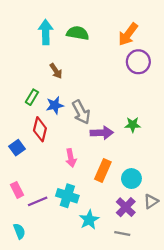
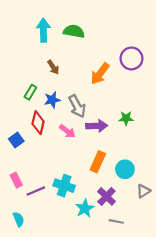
orange arrow: (128, 34) -> (100, 74), moved
pink arrow: (71, 158) -> (67, 131), moved, turned -42
purple cross: (126, 207) -> (106, 196), moved

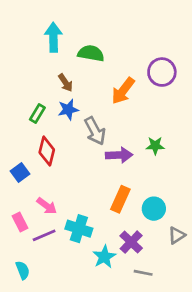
green semicircle: (74, 31) -> (91, 53), moved
blue star: (52, 100) -> (68, 110), moved
pink arrow: (67, 131) -> (47, 206), moved

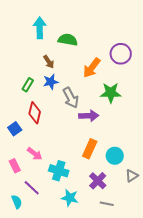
green star: (155, 146) -> (111, 93), moved, size x1.5
purple line: (44, 235) -> (32, 188), moved, turned 66
cyan star: (104, 257) -> (70, 198), moved, turned -30

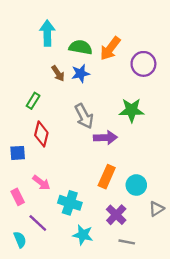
orange arrow: (92, 68) -> (110, 48), moved
blue star: (51, 82) -> (81, 73), moved
blue square: (15, 129) -> (18, 153), turned 32

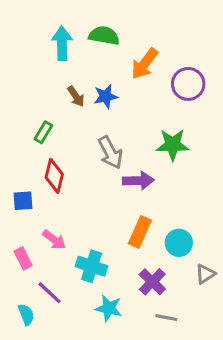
green semicircle: (81, 47) -> (104, 36), moved

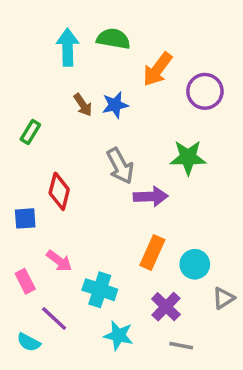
green rectangle: (43, 132) -> (30, 132), moved
cyan semicircle: (26, 314) -> (29, 342), turned 140

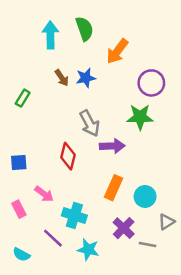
green semicircle: (113, 39) -> (84, 29), turned 60
purple circle: (205, 91) -> (151, 83), moved
red diamond: (59, 191) -> (68, 156), moved
purple line: (54, 319) -> (53, 238), moved
gray line: (181, 346) -> (148, 244), moved

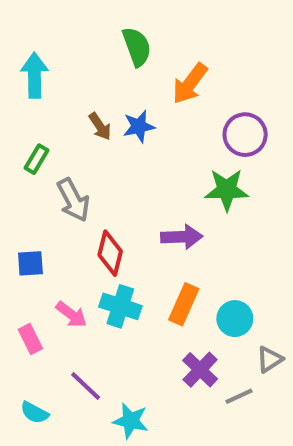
cyan arrow: (50, 35) -> (35, 75), moved
gray arrow: (90, 123) -> (73, 200), moved
cyan cross: (74, 215) -> (120, 306), moved
gray line: (148, 244) -> (239, 396), turned -36
cyan star: (88, 250) -> (131, 421), moved

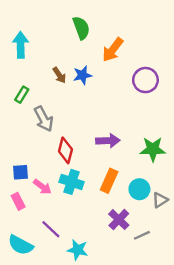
green star: (227, 190) -> (153, 149), moved
blue square: (30, 263) -> (21, 172), moved
gray triangle: (270, 359) -> (160, 200), moved
cyan semicircle: (35, 413) -> (21, 245), size x1.5

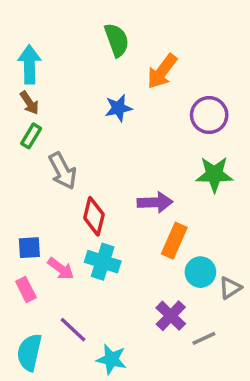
brown arrow: (59, 75) -> (29, 103), moved
green star: (153, 149) -> (214, 174), moved
orange rectangle: (109, 181) -> (174, 241), moved
cyan semicircle: (21, 245) -> (29, 352), turned 75

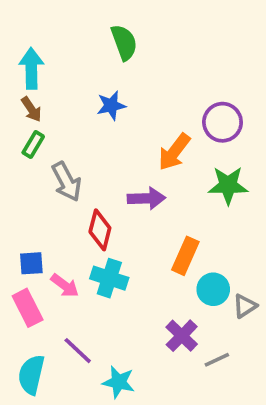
orange arrow: (162, 71) -> (174, 152), moved
blue star: (118, 108) -> (111, 106), moved
purple arrow: (155, 202) -> (146, 198), moved
pink rectangle: (26, 290) -> (28, 308), size x1.4

